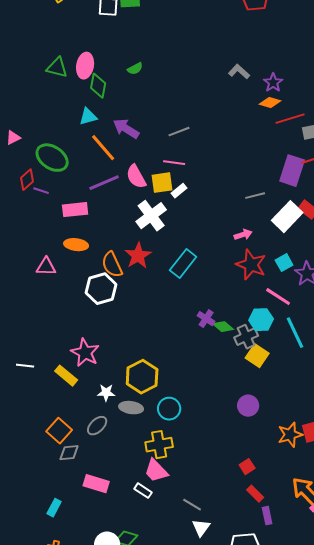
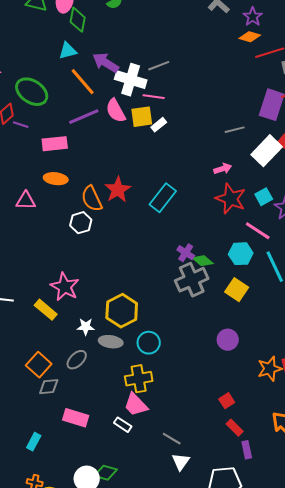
white cross: (151, 216) -> (131, 80), moved, turned -36
white hexagon: (101, 289) -> (81, 223), size x0.7
gray cross: (246, 337) -> (192, 280), moved, size x1.4

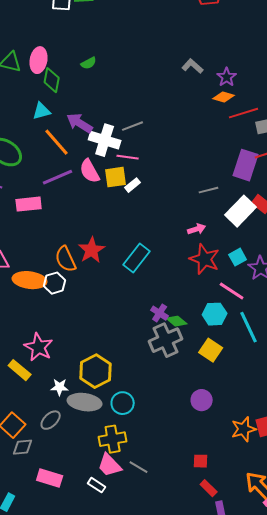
orange ellipse: (56, 179) -> (30, 280), moved, size x1.4
gray ellipse: (111, 342) -> (85, 402), size x1.4
red square: (227, 401) -> (201, 461), turned 35
gray line: (172, 439) -> (139, 467), moved

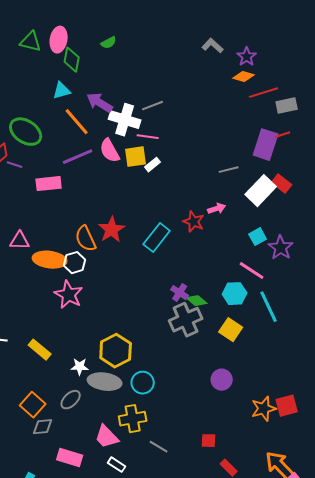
red star: (205, 259) -> (194, 222), moved, size x0.7
pink star: (39, 347) -> (69, 295), moved
red square: (201, 461) -> (209, 441), moved
pink trapezoid: (110, 465) -> (107, 437), moved

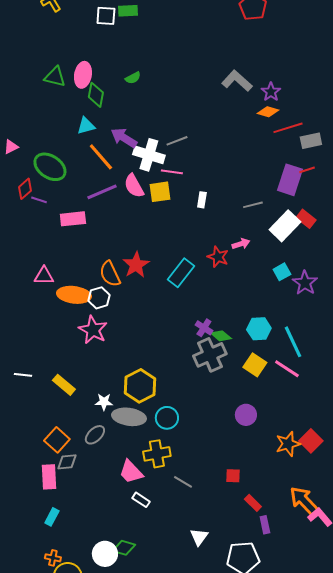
gray L-shape: (213, 46) -> (237, 81), size x1.4
white rectangle: (153, 165) -> (202, 200), moved, turned -42
pink line: (252, 271) -> (287, 369), moved
red square: (287, 406) -> (311, 441), turned -30
pink rectangle: (70, 458) -> (49, 477), moved, turned 70

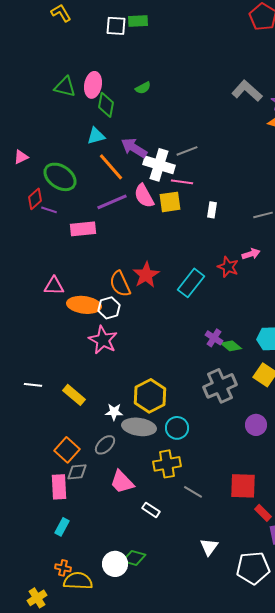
gray cross: (210, 355) -> (220, 386), moved
pink trapezoid: (131, 472) -> (122, 482), moved
red square: (233, 476) -> (243, 486), size x1.8

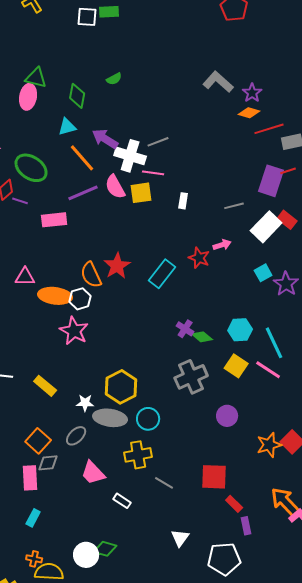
pink ellipse: (93, 85) -> (28, 97), moved

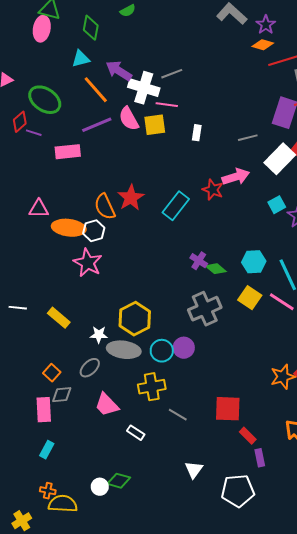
pink arrow: (222, 245) -> (236, 177), size x1.5
purple circle: (227, 416) -> (184, 348), moved
orange square: (38, 441) -> (52, 373), size x0.7
white circle: (86, 555) -> (100, 487), size x0.7

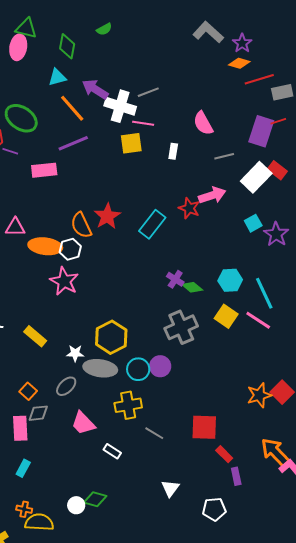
pink semicircle: (129, 119) -> (203, 123), moved
white pentagon: (238, 491) -> (214, 509), size x0.7

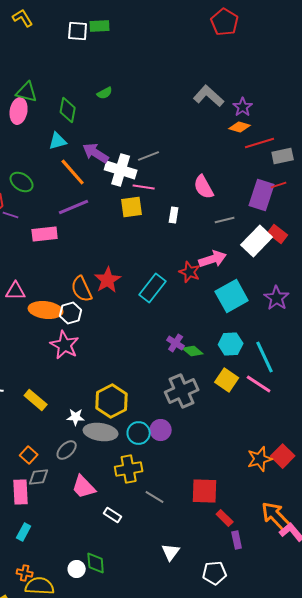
green ellipse: (21, 118) -> (22, 182), size x0.7
cyan square: (253, 223) -> (232, 296), moved, size x1.8
green diamond: (95, 499) -> (96, 563), turned 70

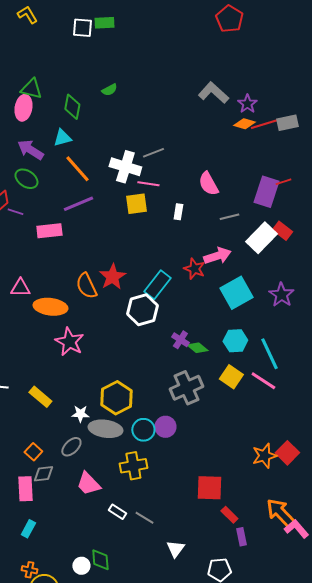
red line: (260, 143) -> (265, 124), moved
purple arrow: (96, 153) -> (30, 150), moved
gray rectangle: (283, 156) -> (287, 123), moved
white hexagon: (71, 313) -> (142, 310), moved, size x1.4
gray line: (155, 497) -> (144, 518), moved

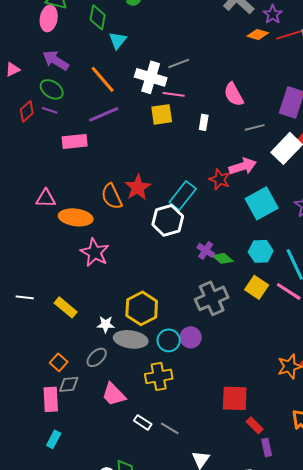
orange diamond: (244, 124) -> (258, 34), moved
cyan triangle: (62, 138) -> (118, 40), moved, turned -36
purple line: (15, 212) -> (50, 110), moved

